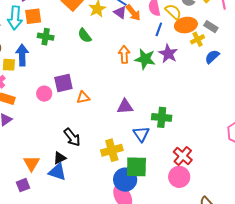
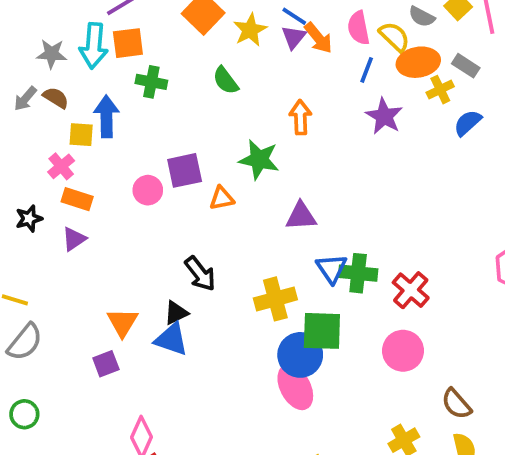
purple triangle: (120, 12) -> (294, 37), turned 32
green star: (145, 59) -> (259, 160), moved
green cross: (162, 117) -> (358, 273), moved
red cross: (183, 156) -> (411, 290), moved

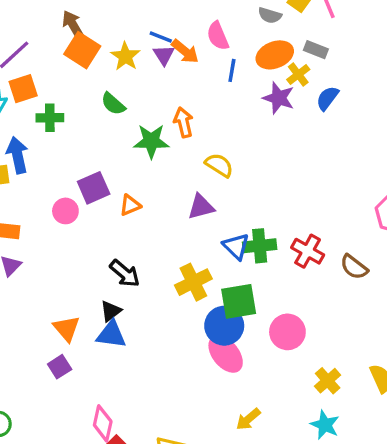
yellow semicircle: (394, 37) -> (219, 165), moved
purple star: (384, 116) -> (279, 98), moved
green star: (259, 160) -> (151, 141), moved
pink circle: (403, 351) -> (287, 332), moved
brown semicircle: (456, 404) -> (354, 267), moved

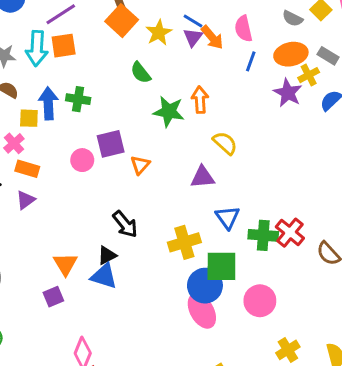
green cross: (50, 118) -> (78, 99), moved
orange triangle: (130, 205) -> (140, 165), turned -36
green cross: (260, 246) -> (263, 235), moved

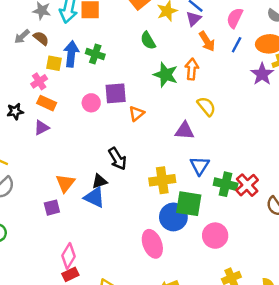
pink semicircle: (243, 29) -> (235, 18), turned 30
orange arrow: (212, 37) -> (207, 41), moved
pink ellipse: (202, 311) -> (152, 244), moved

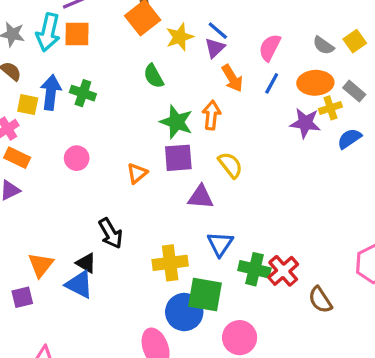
purple star: (262, 74) -> (305, 123), turned -30
purple square: (116, 93) -> (178, 158), moved
black triangle: (99, 181) -> (86, 263), turned 49

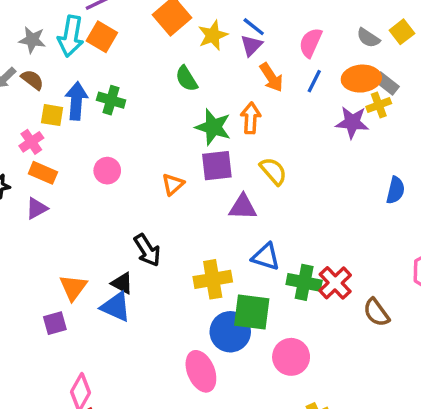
orange square: (77, 34) -> (102, 37), turned 32
gray rectangle: (354, 91) -> (387, 84), moved
blue semicircle: (349, 139) -> (395, 190), moved, turned 140
blue triangle: (220, 244) -> (266, 257), turned -44

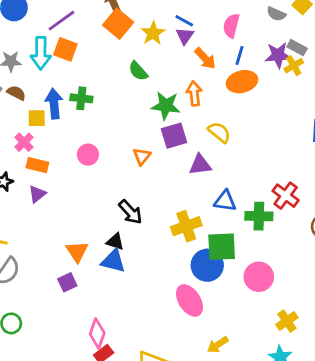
orange ellipse: (361, 79) -> (242, 82), moved
purple star: (352, 122) -> (278, 55), moved
red cross: (335, 283) -> (286, 196), moved

